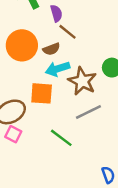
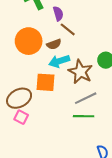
green line: (61, 138) -> (84, 116), moved, turned -36

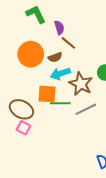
brown ellipse: (19, 98) -> (21, 109), turned 55
green line: (84, 116) -> (60, 103), moved

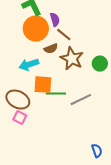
orange circle: (31, 54) -> (36, 29), moved
cyan arrow: (60, 74) -> (29, 65), moved
brown star: (81, 84) -> (72, 59), moved

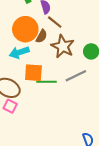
orange circle: (36, 29) -> (25, 29), moved
brown semicircle: (51, 49) -> (42, 36), turned -40
gray line: (81, 100) -> (76, 76), moved

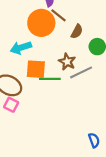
orange circle: (25, 29) -> (41, 23), moved
brown semicircle: (42, 36) -> (77, 32), moved
brown star: (63, 46) -> (67, 62), moved, size x0.7

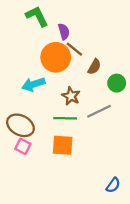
brown star: (67, 62) -> (71, 96), moved
orange square: (36, 69) -> (63, 145), moved
blue semicircle: (94, 140) -> (113, 185), turned 56

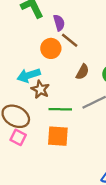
orange circle: (56, 57) -> (51, 48), size x0.7
brown semicircle: (94, 67) -> (82, 72), moved
brown star: (71, 96) -> (40, 89), moved

